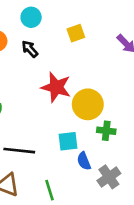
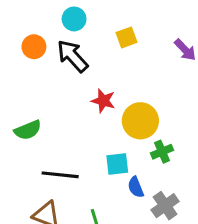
black arrow: (30, 49) -> (72, 56), size x1.6
red star: (56, 87) -> (103, 101), size x0.7
green cross: (106, 131) -> (162, 152), turned -30

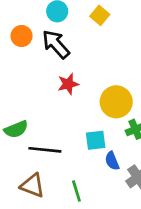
yellow square: (126, 37) -> (100, 15), moved, turned -30
red star: (103, 101) -> (68, 84), moved, turned -30
green semicircle: (28, 130) -> (16, 129), moved

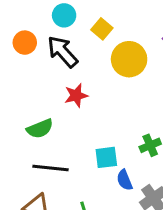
yellow square: (100, 15) -> (102, 29), moved
yellow circle: (116, 102) -> (129, 59), moved
green semicircle: (16, 129) -> (40, 129), moved

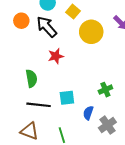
green semicircle: (40, 129) -> (31, 78), turned -78
cyan square: (106, 157) -> (67, 98), moved
blue semicircle: (125, 180) -> (88, 113), turned 40

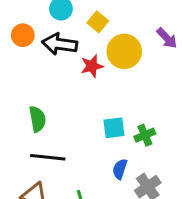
black arrow: (47, 27) -> (60, 44), turned -40
red star: (56, 56) -> (92, 66), moved
cyan square: (67, 98) -> (114, 128), moved

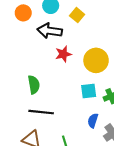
orange circle: (23, 35) -> (23, 13), moved
yellow circle: (124, 51) -> (96, 60), moved
red star: (92, 66) -> (63, 54), moved

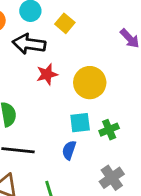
blue semicircle: (93, 121) -> (69, 150), moved

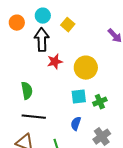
black arrow: (29, 44) -> (42, 40), turned 80
blue semicircle: (69, 150) -> (76, 124), moved

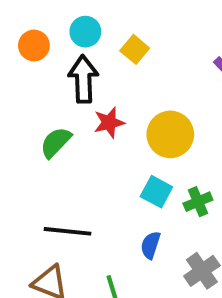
green semicircle: (27, 91) -> (56, 142), moved, turned -126
cyan square: (79, 97) -> (156, 192), turned 35

